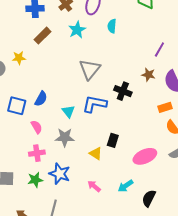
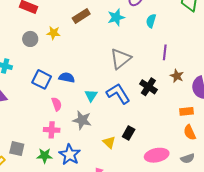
purple line: (159, 49) -> (165, 52), moved, turned -35
blue semicircle: (41, 99) -> (67, 77), turned -119
blue L-shape: (95, 104) -> (118, 94), turned 35

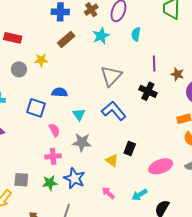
brown star: (177, 76) -> (177, 74), moved
blue semicircle: (67, 77) -> (60, 92), moved
black cross: (148, 87) -> (148, 91), moved
cyan triangle: (91, 95) -> (79, 114), moved

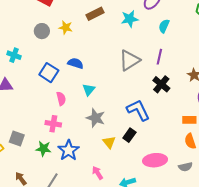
purple line: (154, 64) -> (159, 57), moved
blue L-shape: (114, 111) -> (138, 110), moved
gray star: (82, 142) -> (96, 118), moved

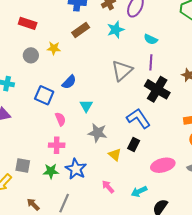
cyan semicircle: (164, 26) -> (151, 39), moved, turned -80
blue semicircle: (75, 63) -> (69, 82), turned 126
black cross: (161, 84) -> (157, 89), size x1.4

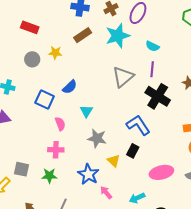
cyan star: (116, 30) -> (118, 36), size x1.4
blue star: (76, 169) -> (88, 174), moved

